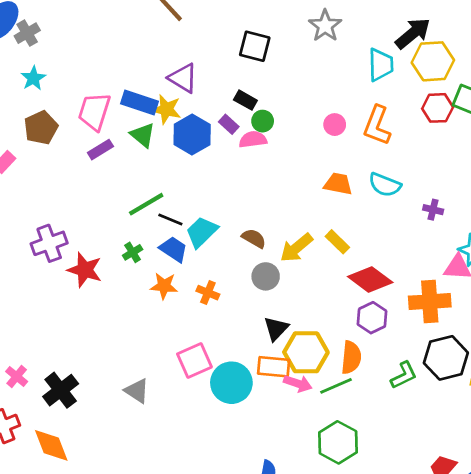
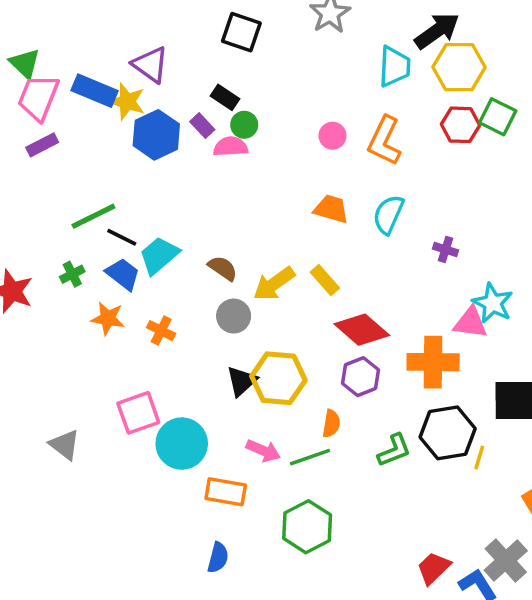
green triangle: (143, 135) -> (25, 63), moved
cyan semicircle: (385, 185) -> (388, 214), turned 88
yellow hexagon: (306, 352) -> (278, 378), moved
orange semicircle: (351, 357) -> (331, 424), size x0.7
orange rectangle: (274, 367) -> (226, 492), moved

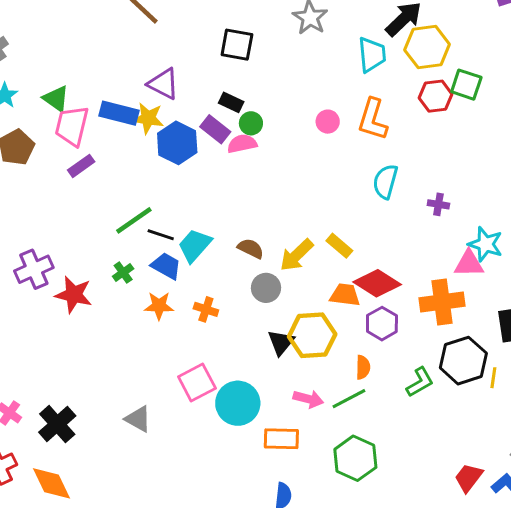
purple rectangle: (202, 126) -> (215, 129), size x1.4
orange trapezoid: (331, 209) -> (345, 295), moved

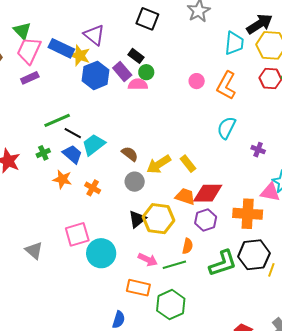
red diamond: (377, 283) -> (208, 193), turned -44
green L-shape: (420, 382) -> (223, 263), size x1.4
orange rectangle: (281, 439) -> (138, 288), moved

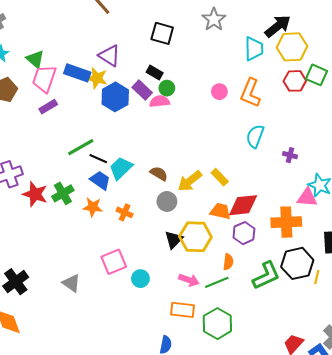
green cross: (43, 153) -> (63, 193), moved, size x1.5
cyan circle: (101, 253) -> (140, 279), size x0.6

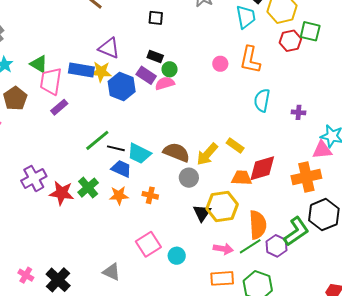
black square: (162, 33) -> (156, 18), size x0.7
cyan trapezoid: (121, 168) -> (139, 154), turned -100
brown semicircle: (159, 174) -> (176, 152), size x1.5
purple hexagon: (244, 233) -> (276, 246), moved
orange semicircle: (228, 262) -> (258, 225), size x1.8

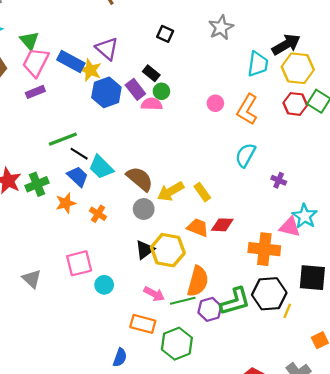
red diamond: (262, 168) -> (222, 225), size x0.7
orange star: (119, 196) -> (66, 203), turned -30

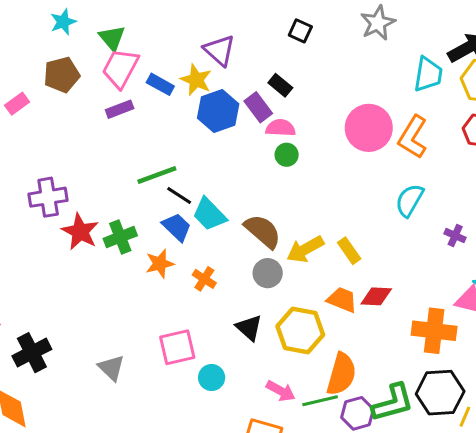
blue rectangle: (71, 61) -> (160, 84), moved, size x0.7
green circle: (161, 91) -> (287, 155), moved
pink circle: (215, 103) -> (369, 128), size x2.0
black triangle: (145, 250) -> (249, 328), moved, turned -42

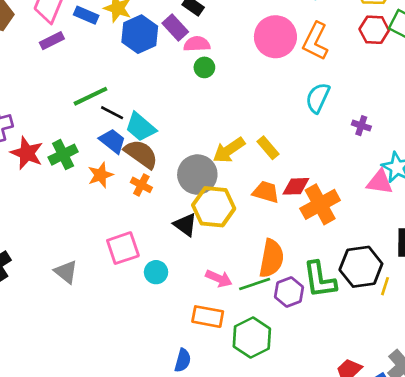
brown semicircle: (263, 231) -> (141, 154), moved
gray circle: (268, 273) -> (197, 175), size x1.5
yellow hexagon: (300, 330) -> (214, 207), moved
orange cross: (434, 331) -> (320, 204), moved, turned -30
green L-shape: (393, 403) -> (320, 280), turned 102

